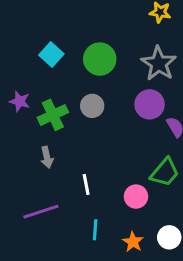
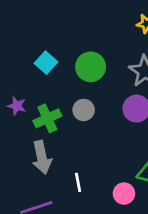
gray arrow: (47, 157) -> (42, 157), size x1.6

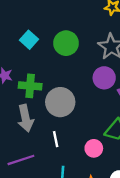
gray circle: (84, 110) -> (60, 102), moved, size x1.6
green cross: (47, 118) -> (30, 86), turned 30

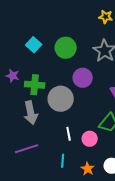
purple circle: (104, 78) -> (83, 78), moved
white line: (56, 139) -> (69, 134), moved

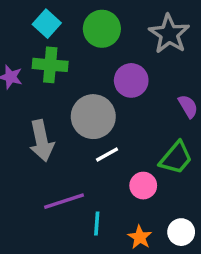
green cross: (35, 85) -> (50, 65), moved
white line: (69, 134) -> (107, 155), moved, turned 72
purple line: (27, 149) -> (64, 201), moved

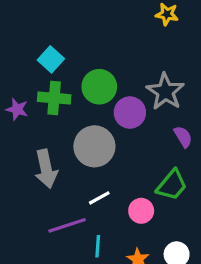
green circle: (102, 29) -> (99, 87), moved
gray star: (169, 34) -> (165, 92), moved
white line: (107, 155) -> (99, 198), moved

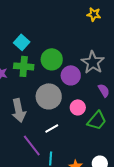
pink circle: (141, 211) -> (78, 107), moved
purple line: (67, 225) -> (32, 146), turned 70

